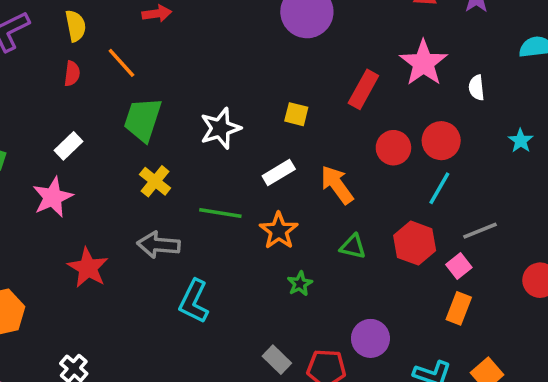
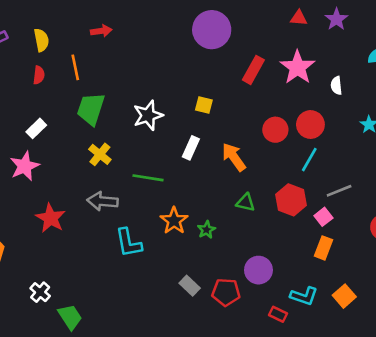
orange line: (121, 63) -> (75, 67), turned 30
red rectangle: (363, 89) -> (253, 70), moved
white rectangle: (279, 172) -> (191, 148), turned -35
orange star: (279, 231) -> (174, 221), moved
cyan L-shape: (194, 301) -> (129, 243), turned -36

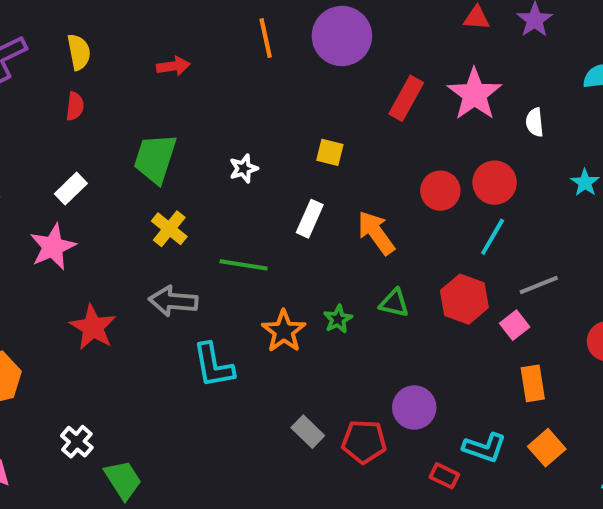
red arrow: (101, 31) -> (173, 66), moved
orange line: (75, 67) -> (266, 38), moved
white star: (148, 115) -> (244, 169), size x0.6
green star: (206, 230) -> (338, 319), moved
orange rectangle: (323, 248) -> (533, 383), moved, turned -30

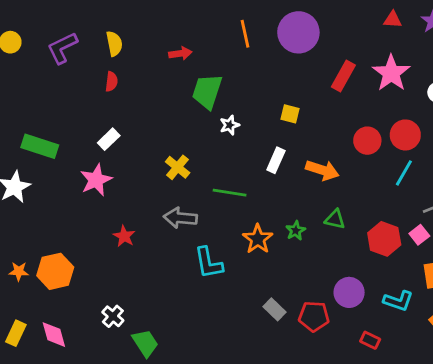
green trapezoid: (155, 158) -> (207, 91), moved
orange arrow: (376, 233) -> (322, 170), turned 144
red hexagon: (464, 299) -> (384, 239), moved
red star: (93, 327) -> (124, 236), size x0.7
cyan L-shape: (485, 448) -> (398, 301), moved

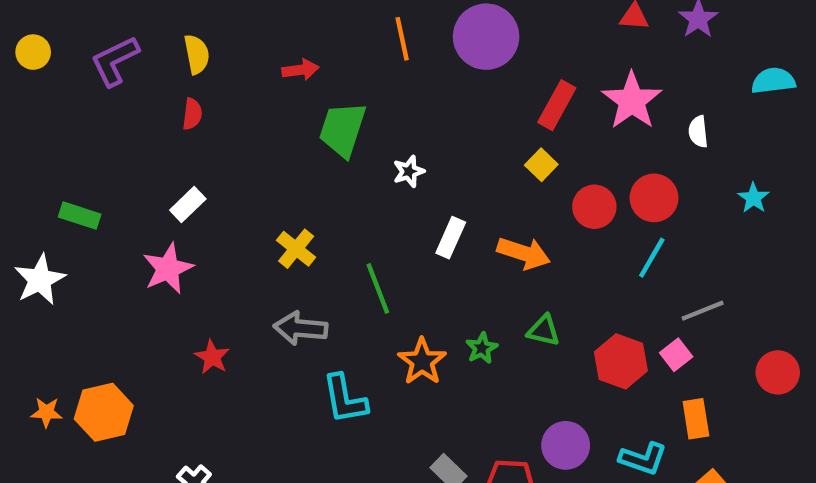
yellow square: (290, 114) -> (541, 165), moved, turned 30
white star: (230, 125) -> (409, 171), moved
green rectangle: (40, 146) -> (80, 216), size x0.7
green line: (230, 193) -> (378, 288), turned 60

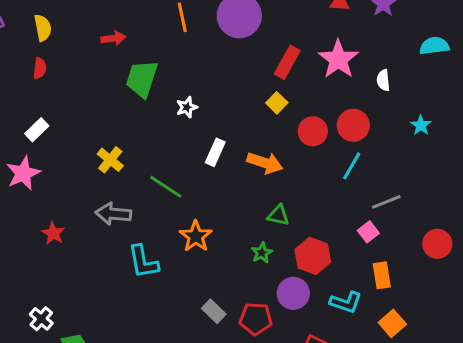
green line: (378, 288) -> (166, 187), turned -36
green star: (482, 348) -> (262, 253), moved
red hexagon: (621, 361) -> (313, 256), moved

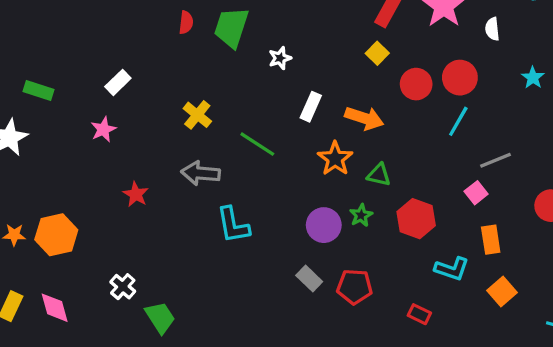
red semicircle: (40, 68) -> (186, 22), moved
pink star: (23, 173) -> (103, 129), size x0.7
orange star: (196, 236) -> (335, 159), moved
purple circle: (293, 293) -> (324, 225), moved

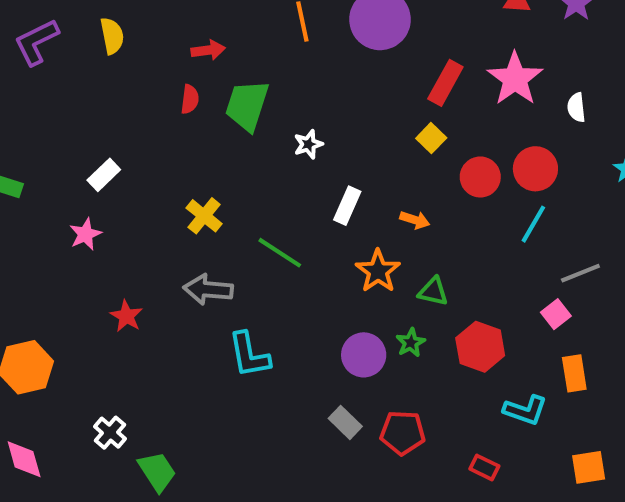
orange arrow: (364, 118) -> (415, 220), size x0.6
orange square: (502, 292) -> (589, 467), moved, turned 32

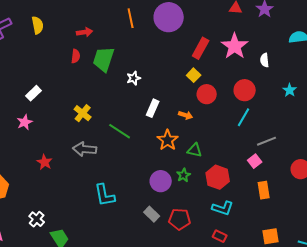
red circle: (480, 177) -> (207, 94), moved
cyan L-shape: (249, 355) -> (105, 195), moved
cyan L-shape: (525, 410) -> (223, 208), moved

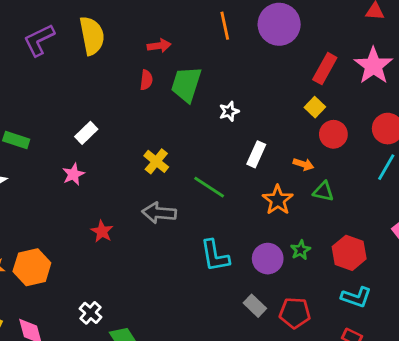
yellow semicircle: (38, 25) -> (92, 36), size x1.5
green triangle: (195, 150) -> (323, 191), moved
cyan L-shape: (105, 195) -> (215, 256), moved

